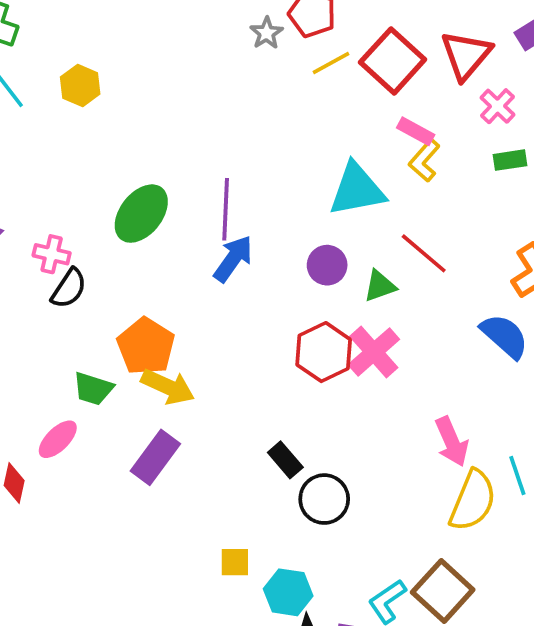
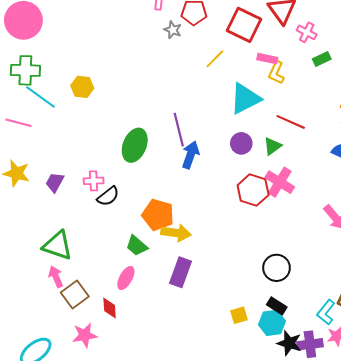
yellow line: (331, 63) -> (215, 59), moved
black semicircle: (69, 288) -> (108, 196), turned 35
green trapezoid: (93, 389) -> (137, 246), turned 40
black rectangle: (285, 460) -> (277, 306), moved

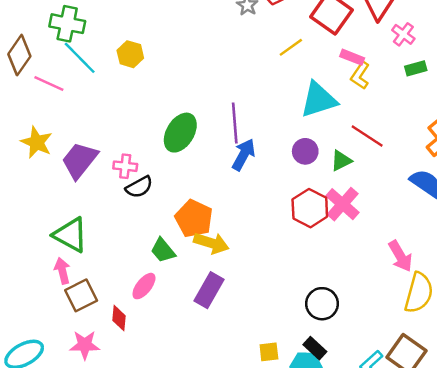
purple trapezoid: (55, 182) -> (80, 160), size x1.6

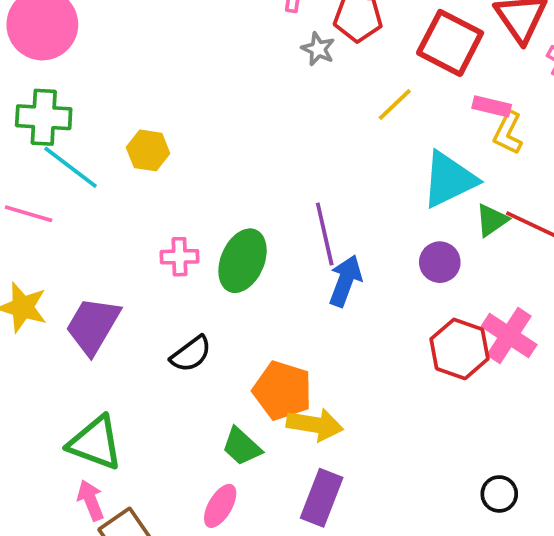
green triangle: (341, 161) -> (492, 220), moved
pink cross: (125, 166) -> (180, 257), moved
black circle: (322, 304) -> (499, 494), size x0.7

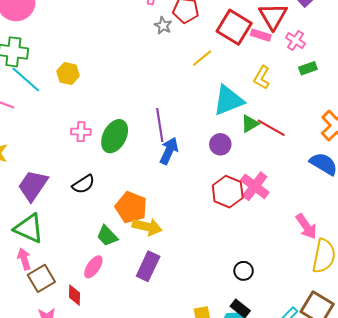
pink rectangle: (492, 106) -> (261, 35), moved
purple trapezoid: (93, 326) -> (33, 186), moved

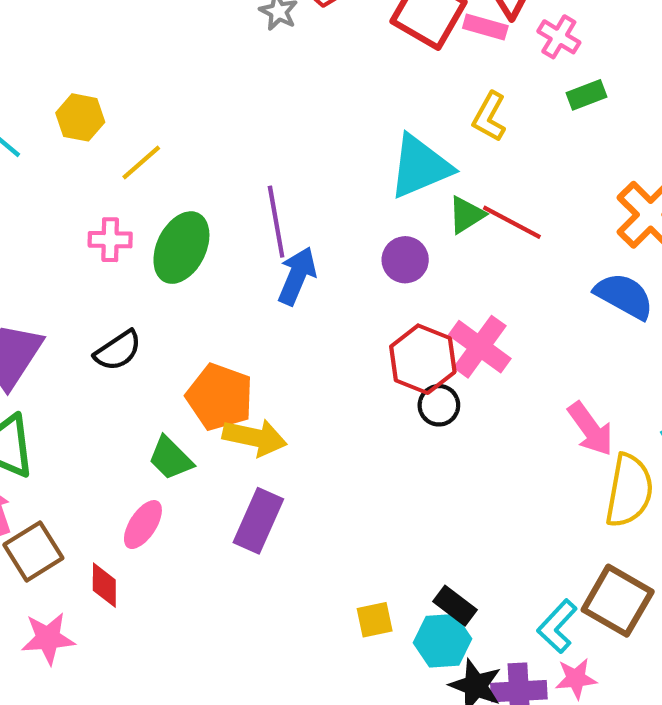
yellow line: (202, 58) -> (141, 162), moved
black circle: (244, 271) -> (439, 405), moved

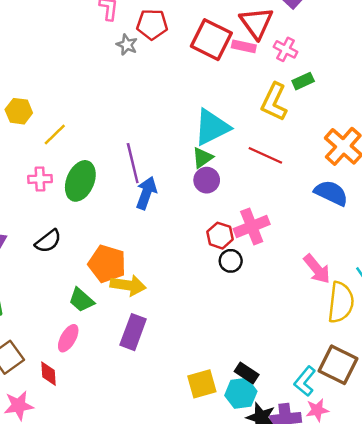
yellow L-shape: (489, 117) -> (274, 102), moved, size x1.4
green triangle: (466, 215) -> (202, 158), moved
pink cross: (480, 347) -> (252, 226), turned 36
red hexagon: (423, 359) -> (220, 236), size x0.7
yellow square: (375, 620) -> (202, 384), size x1.4

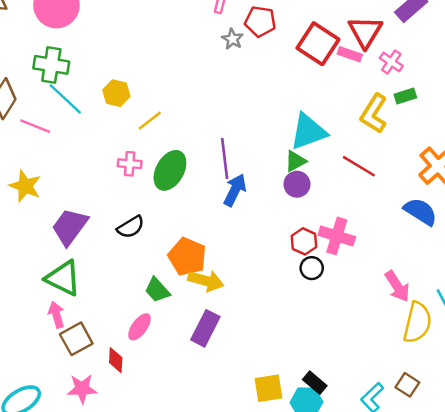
pink cross: (252, 226) -> (337, 236), turned 32
brown square: (338, 365) -> (407, 385), size x0.6

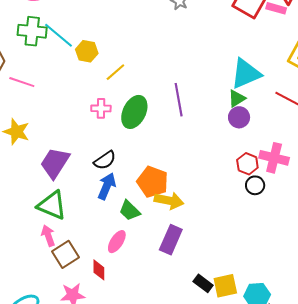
cyan line: (65, 99) -> (59, 35), moved
blue arrow: (235, 190) -> (107, 186), moved
black rectangle: (315, 383) -> (203, 283), moved

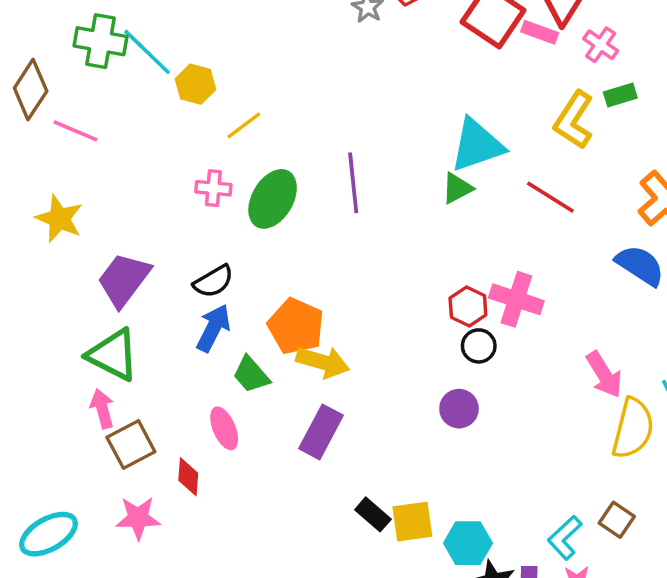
purple circle: (239, 117) -> (459, 409), moved
pink ellipse: (117, 242) -> (224, 428), turned -60

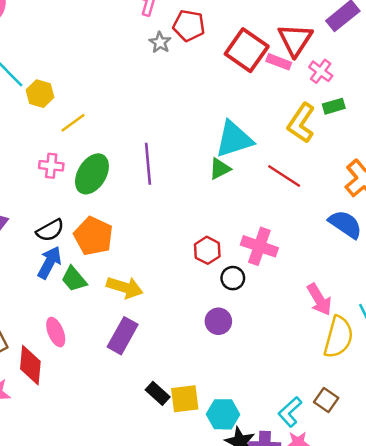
red hexagon: (468, 306) -> (207, 250), moved
orange pentagon: (296, 326) -> (93, 236), moved
green trapezoid: (251, 375) -> (74, 279), moved
red diamond: (188, 477) -> (30, 365), size x1.5

